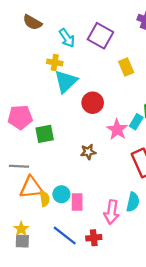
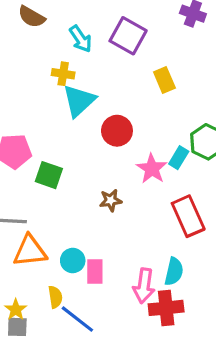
green square: (45, 134) -> (49, 175), turned 30
yellow semicircle: (45, 199) -> (55, 297), moved
red cross: (94, 238) -> (166, 308), moved, size x1.5

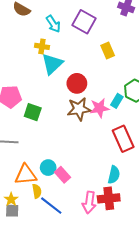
pink star: (152, 169) -> (99, 108), turned 30
brown star: (111, 200) -> (79, 109), moved, size x1.6
orange triangle: (30, 251) -> (26, 175), moved
pink rectangle: (95, 272) -> (63, 175), turned -42
pink arrow: (144, 286) -> (89, 202), moved

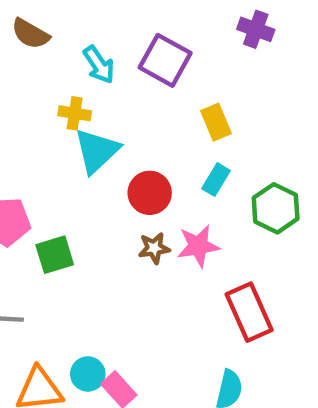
cyan rectangle: (117, 101) -> (216, 180), moved
brown star: (79, 109) -> (154, 248), size x0.6
green square: (33, 112) -> (55, 255), turned -36

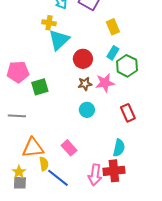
green hexagon: (276, 208) -> (127, 66), moved
red rectangle: (249, 312) -> (128, 113), size x0.7
cyan circle: (88, 374) -> (87, 110), moved

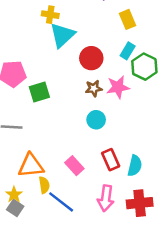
red rectangle: (128, 113) -> (111, 160), moved
red cross: (114, 171) -> (140, 203), moved
gray square: (20, 183) -> (15, 208), turned 32

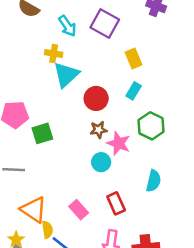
green hexagon: (144, 67) -> (151, 126), moved
pink star: (118, 87) -> (119, 143), moved, turned 30
orange triangle: (31, 166) -> (34, 210), turned 40
cyan semicircle: (135, 166) -> (154, 181), moved

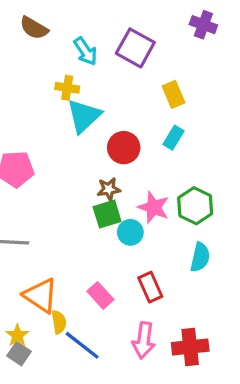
green hexagon: (151, 126) -> (195, 206), moved
brown star: (99, 130) -> (109, 189), moved
green square: (42, 133) -> (107, 214), moved

